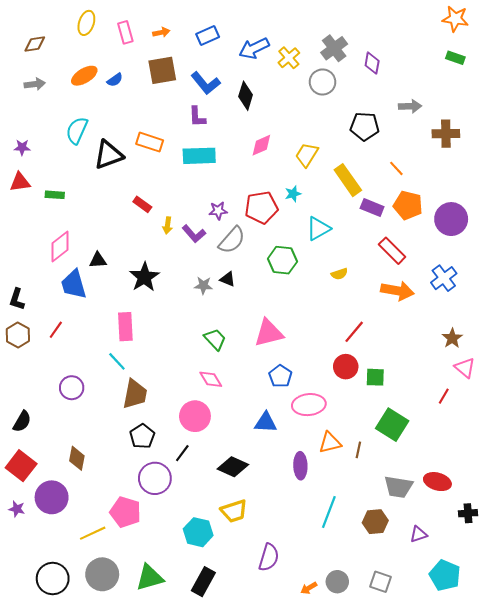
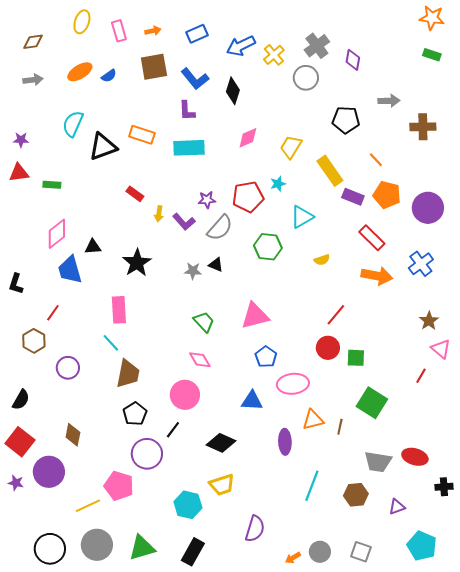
brown hexagon: (18, 335) -> (34, 341), moved

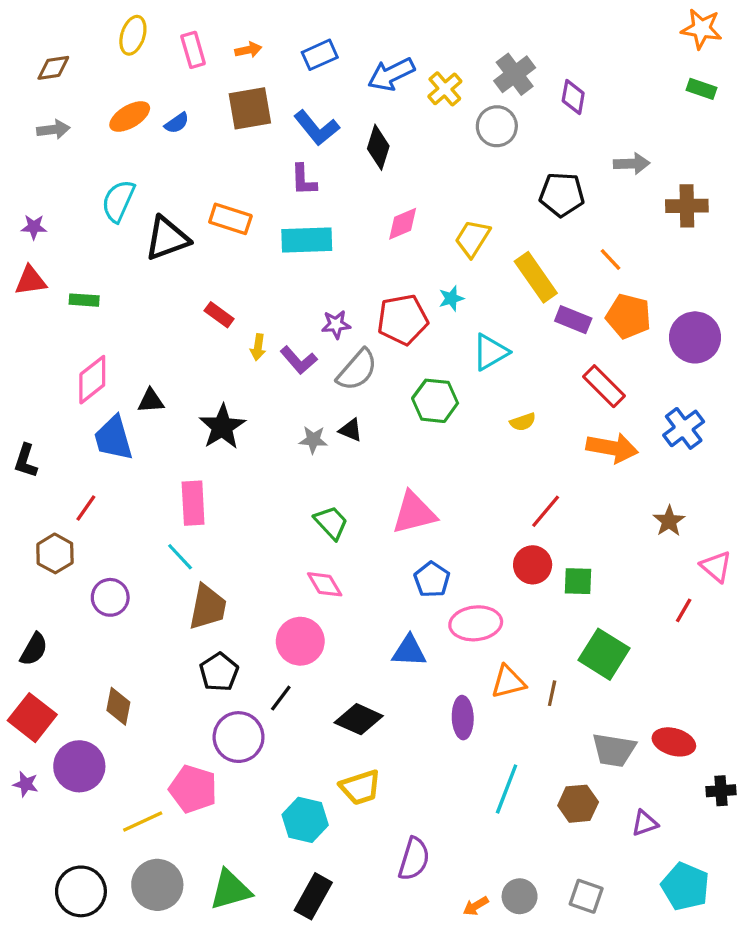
brown star: (429, 321) -> (669, 521), moved

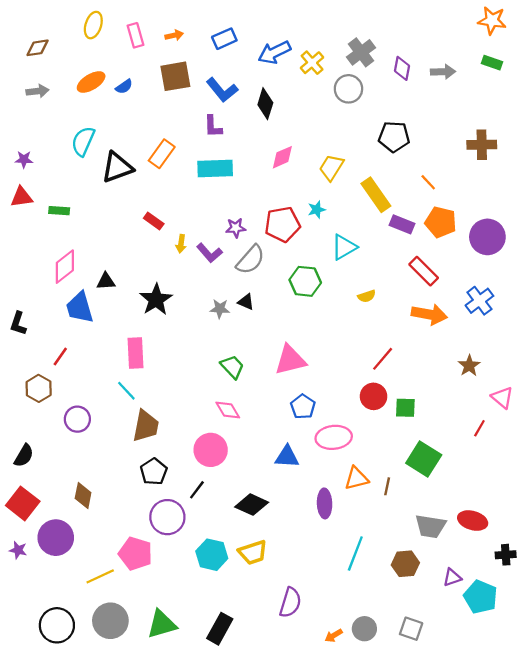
gray arrow: (632, 164) -> (443, 72), moved
orange rectangle: (230, 219) -> (162, 154), turned -72
cyan hexagon: (305, 820) -> (212, 555), moved
cyan pentagon: (685, 887) -> (481, 597), moved

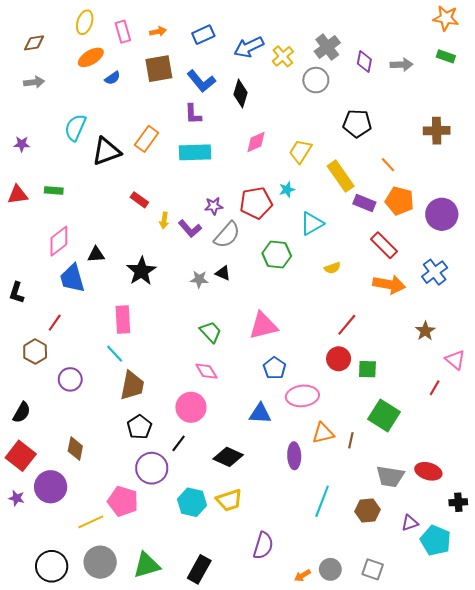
orange ellipse: (91, 82) -> (91, 57), moved
red triangle: (22, 197) -> (18, 195), moved

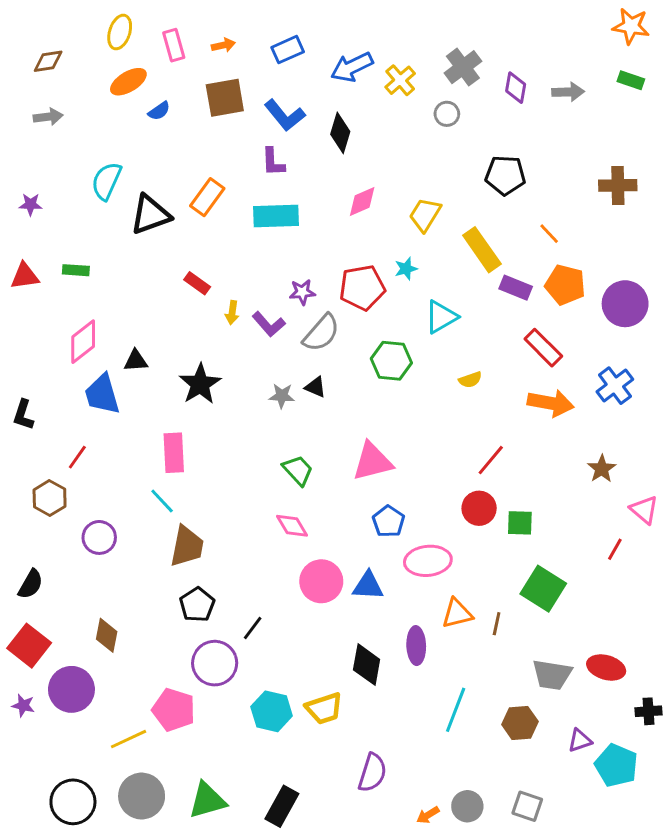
gray circle: (316, 80) -> (447, 114), size x0.7
pink circle: (191, 407) -> (321, 581), moved
black diamond: (228, 457) -> (367, 665), moved, turned 76

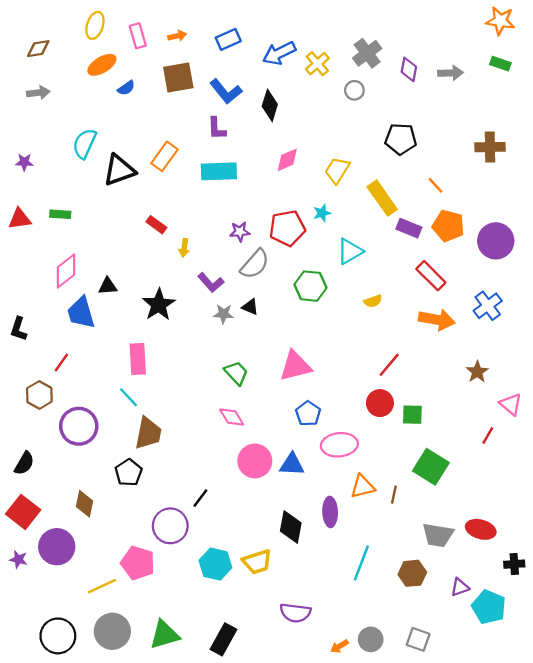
purple L-shape: (269, 324) -> (211, 283), moved
purple circle: (99, 537) -> (79, 426), size x1.4
black pentagon: (197, 605) -> (129, 473), moved
purple semicircle: (372, 773) -> (295, 613), turned 80

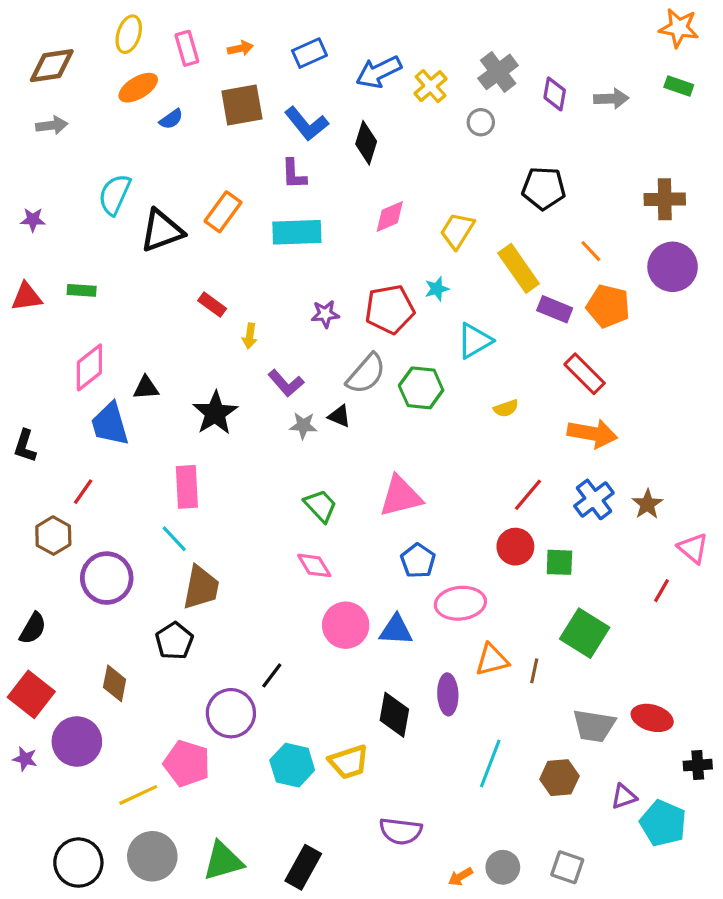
brown diamond: (38, 49) -> (52, 66), size x1.4
purple circle: (496, 241) -> (673, 267), moved
gray semicircle: (255, 264) -> (366, 374), moved
blue cross: (488, 306) -> (594, 499), moved

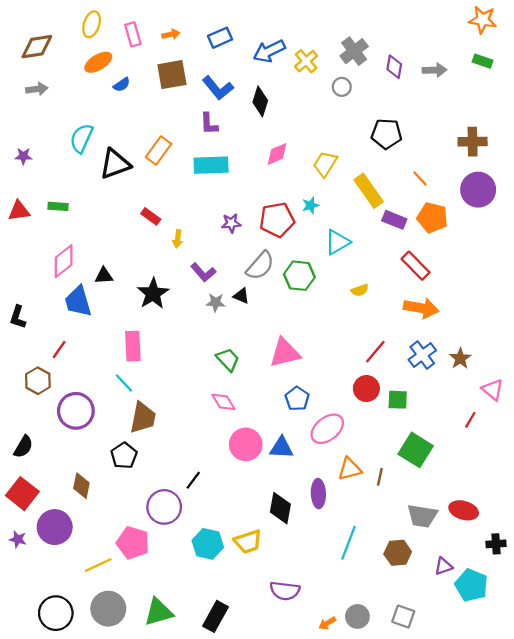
pink ellipse: (460, 603) -> (327, 429), turned -32

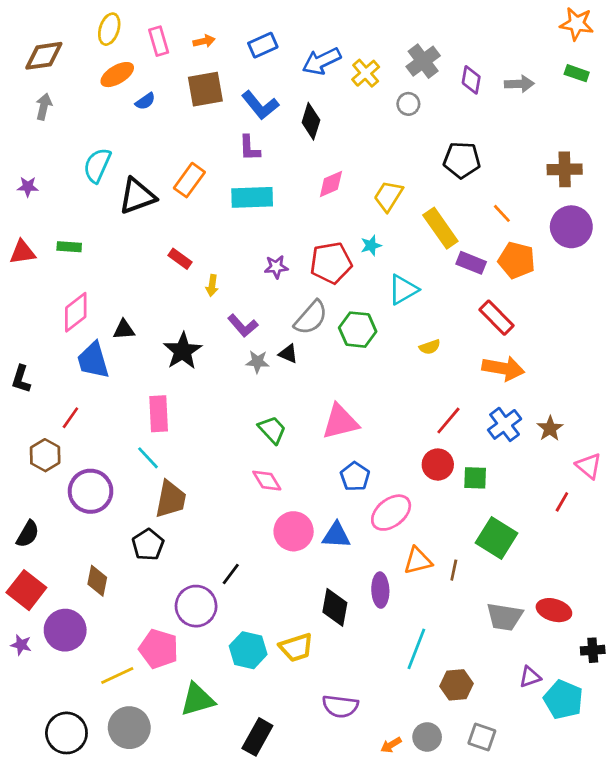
gray arrow: (37, 89) -> (44, 107), turned -70
brown hexagon: (398, 553) -> (456, 685), moved
green triangle: (159, 612) -> (197, 700), moved

